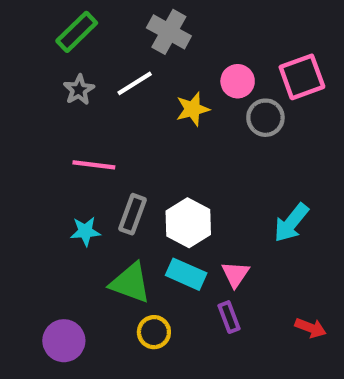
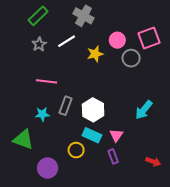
green triangle: (130, 283) -> (23, 139), moved
yellow circle: (154, 332) -> (76, 150), moved
purple circle: (64, 341) -> (48, 168), moved

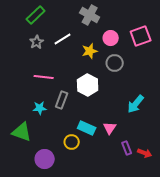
gray cross: (83, 16) -> (90, 15), moved
gray circle: (131, 58) -> (115, 63), moved
white hexagon: (93, 110) -> (88, 85), moved
purple rectangle: (113, 156) -> (127, 148), moved

